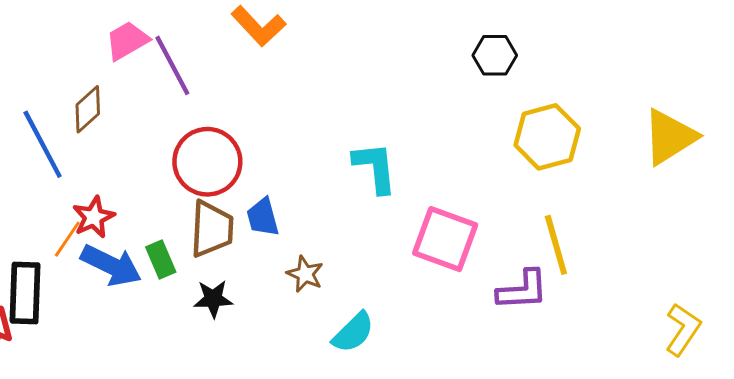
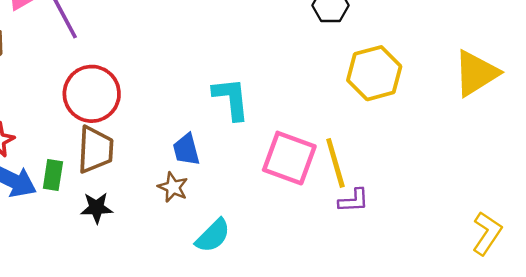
blue trapezoid: (263, 217) -> (186, 150), moved
yellow line: (556, 245) -> (335, 163), moved
green rectangle: (161, 259) -> (53, 175), turned 32
purple L-shape: (522, 290) -> (354, 201), size x0.7

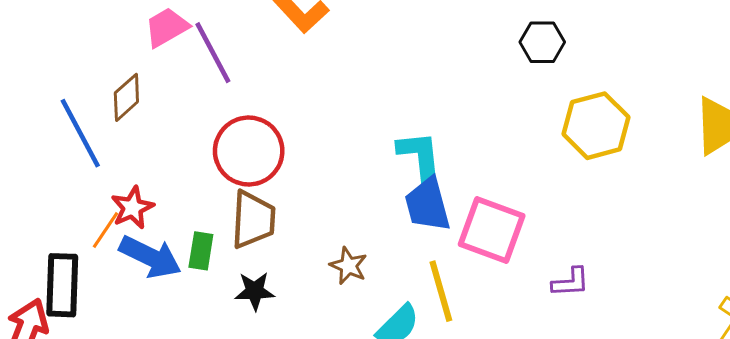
blue trapezoid: (186, 150) -> (428, 205), moved, size x1.4
yellow line: (335, 163) -> (441, 291), moved

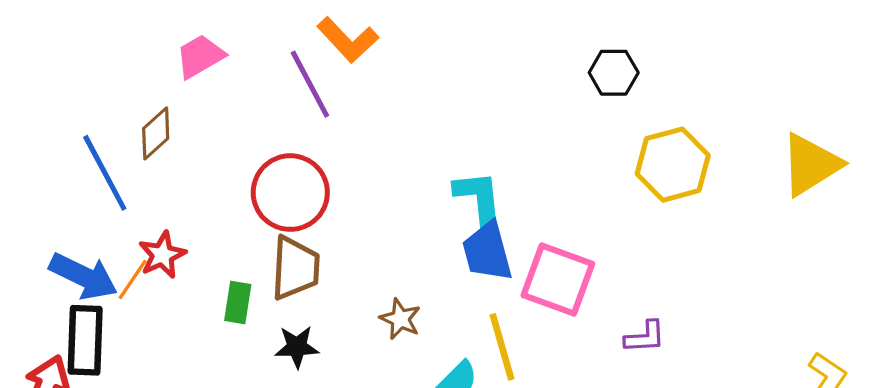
purple line: (213, 53) -> (310, 84), moved
blue arrow: (150, 257) -> (83, 276), moved

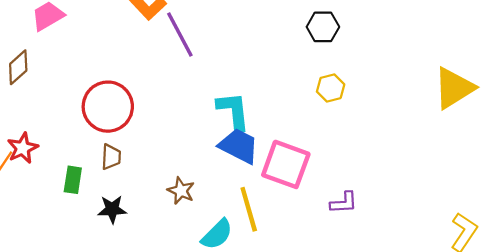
purple line: (310, 84) -> (180, 35), moved
yellow hexagon: (673, 165) -> (331, 88), moved, size x0.6
blue trapezoid: (487, 252) -> (239, 146), turned 132
brown trapezoid: (295, 268) -> (111, 157), size x0.6

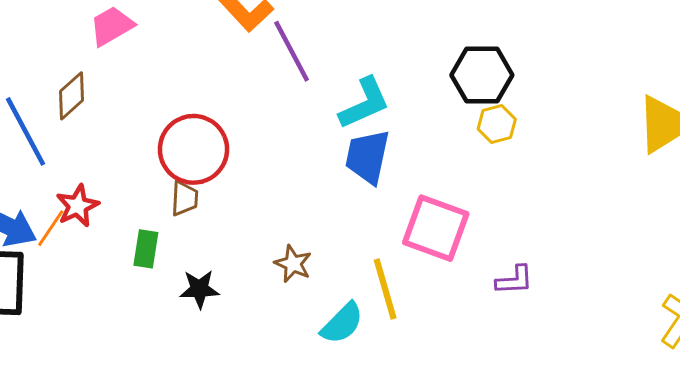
black hexagon: (323, 27) -> (482, 75), moved, size x1.4
cyan L-shape: (233, 111) -> (364, 103), moved, turned 72
blue trapezoid: (239, 146) -> (367, 157), moved, turned -105
brown trapezoid: (111, 157) -> (185, 198), moved

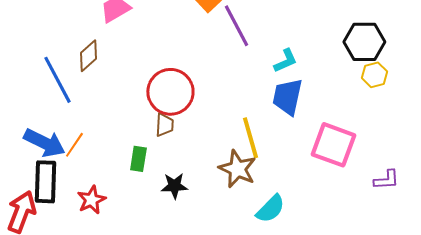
cyan L-shape: (364, 103) -> (285, 61), size x0.7
red star: (78, 206) -> (91, 200), moved
brown star: (293, 264) -> (237, 169), size x1.5
yellow line: (385, 289) -> (250, 138), moved

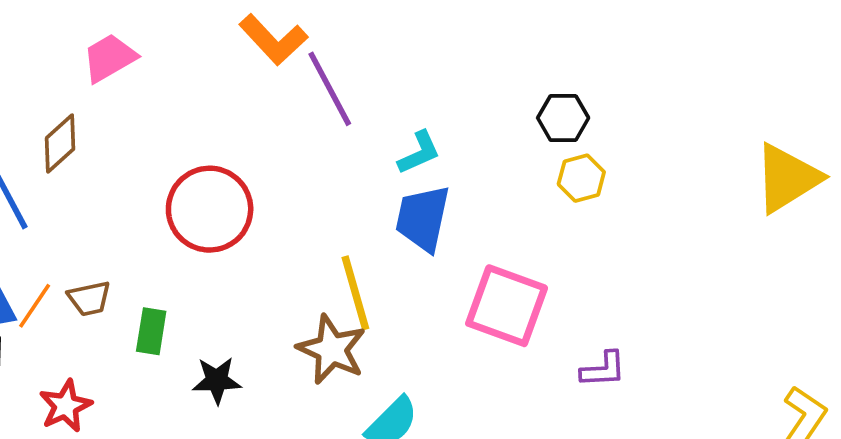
black hexagon: (364, 42) -> (563, 118), size x0.7
brown trapezoid: (164, 125) -> (89, 298), moved, turned 75

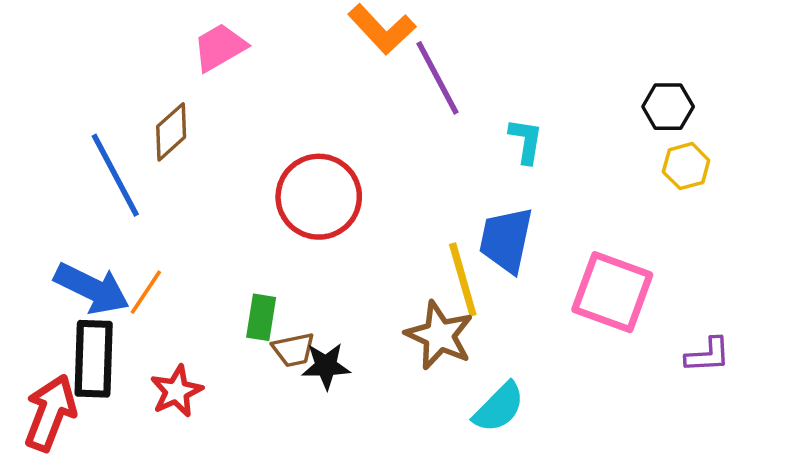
cyan L-shape: (419, 153) -> (526, 141), turned -57
blue trapezoid: (423, 218) -> (506, 240), moved
brown trapezoid: (89, 298) -> (294, 350), moved

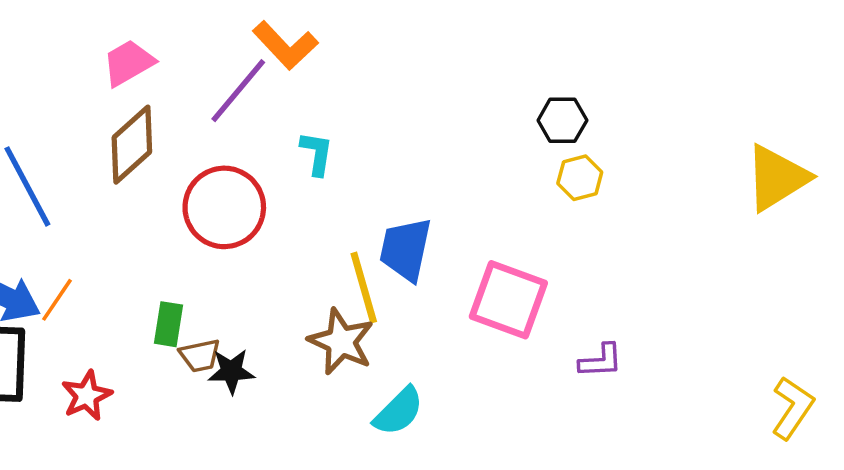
purple line: (438, 78) -> (238, 91), moved, turned 68
brown diamond: (171, 132) -> (132, 145), moved, size x1.4
cyan L-shape: (526, 141) -> (317, 153), moved

